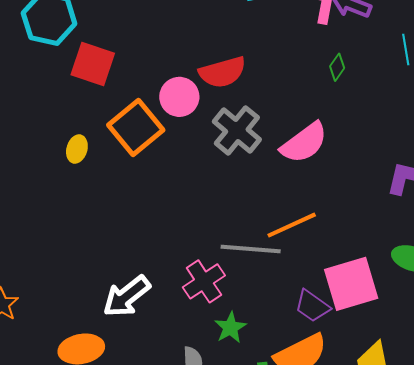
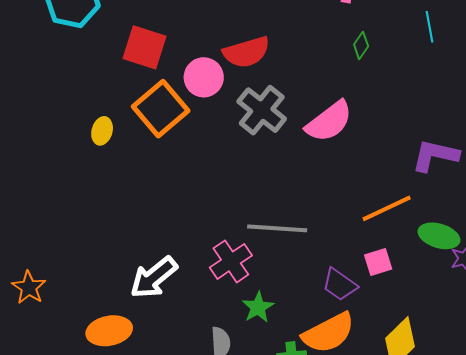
red square: (93, 64) -> (145, 47), moved
orange line: (292, 225) -> (387, 208), moved
pink square: (351, 284) -> (378, 262), size x0.5

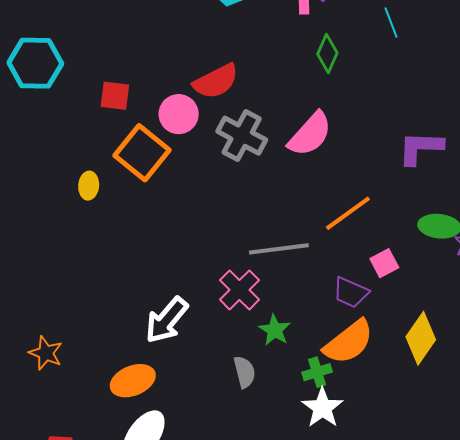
green diamond: (361, 45) -> (327, 54), size x1.4
red square: (145, 47) -> (115, 96), size x0.7
orange line: (387, 208) -> (348, 213), moved

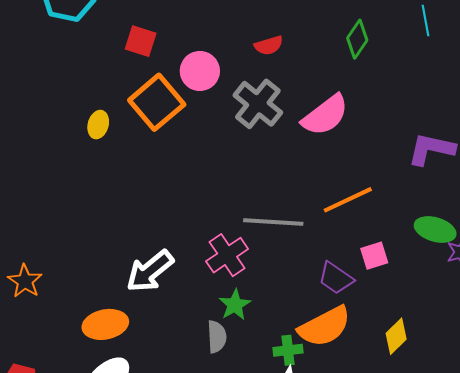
red semicircle: (216, 81) -> (269, 45), moved, size x0.6
green star: (275, 330) -> (235, 305), moved
yellow diamond: (421, 338) -> (396, 336), size x0.7

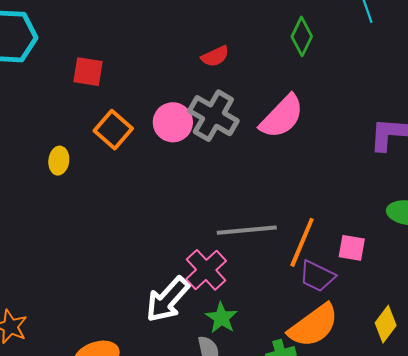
pink circle: (200, 71) -> (173, 122), moved
orange square: (157, 102) -> (113, 130), size x0.7
orange line: (348, 200) -> (302, 242), moved, turned -33
pink square: (374, 256) -> (352, 248), turned 36
white arrow: (150, 271) -> (168, 299), moved

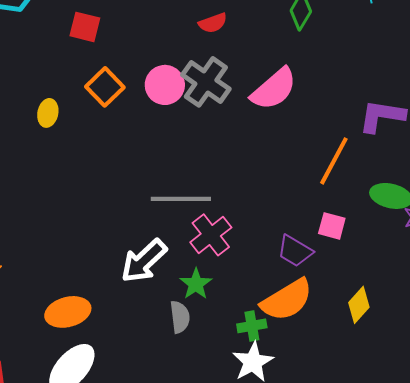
gray line: (247, 230) -> (181, 199), moved
orange line: (302, 242) -> (334, 161), moved
pink cross: (206, 270) -> (211, 235), moved

